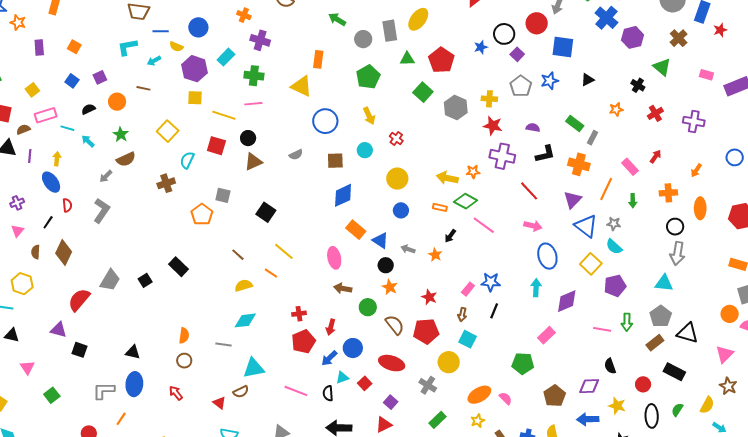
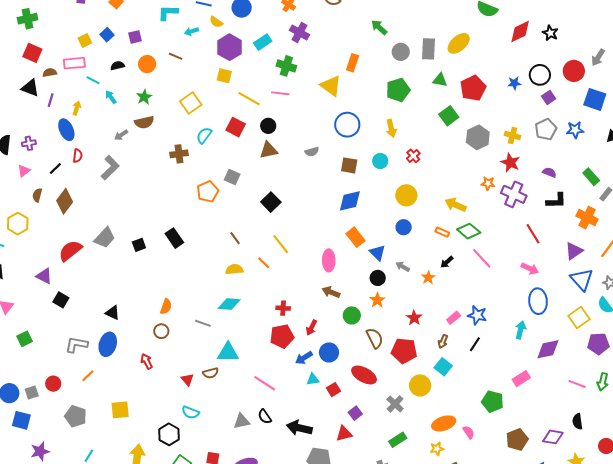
yellow square: (32, 90) -> (85, 40), moved
orange star: (473, 172) -> (488, 183), moved
black semicircle: (328, 393) -> (265, 417), moved, turned -42

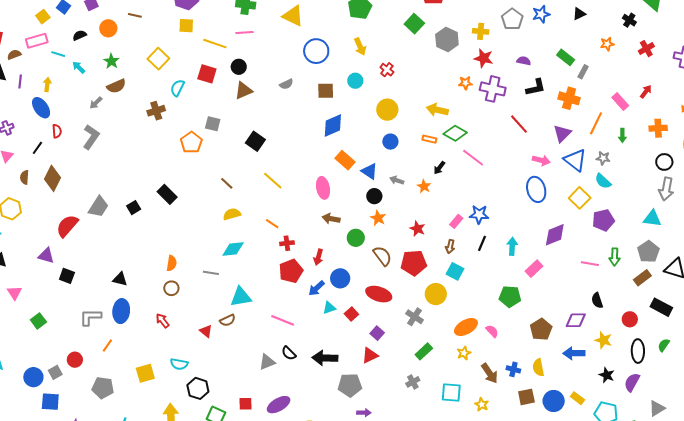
orange line: (264, 263) -> (272, 224), moved
pink arrow: (530, 269) -> (541, 160), moved
cyan arrow: (521, 330) -> (512, 246), moved
cyan semicircle: (190, 412) -> (179, 364), moved

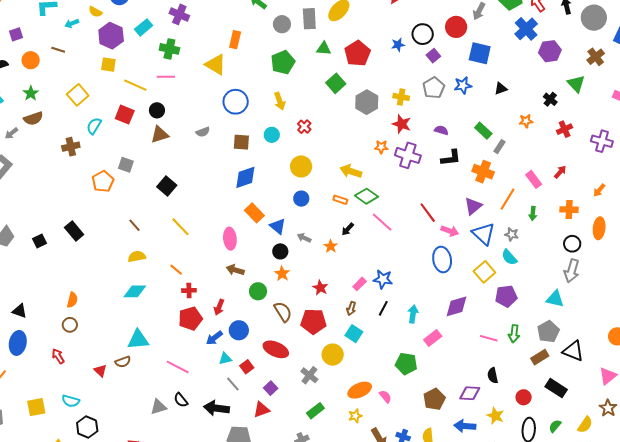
red line: (519, 124) -> (428, 213), moved
gray line: (211, 273) -> (233, 384), moved, turned 35

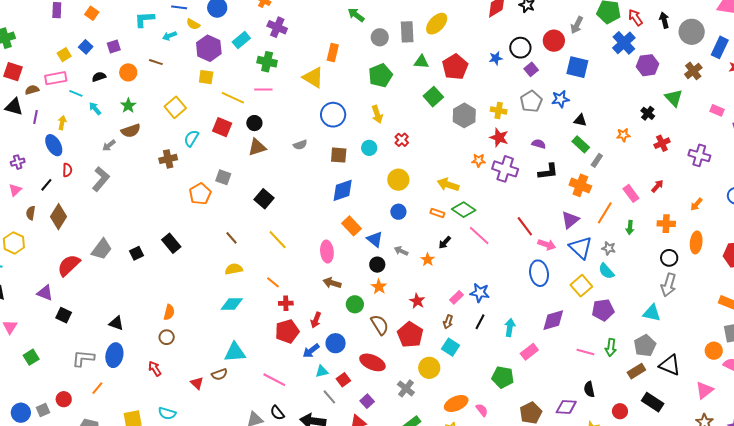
black triangle: (501, 89) -> (580, 120), moved, turned 32
red pentagon: (313, 321) -> (410, 335), turned 30

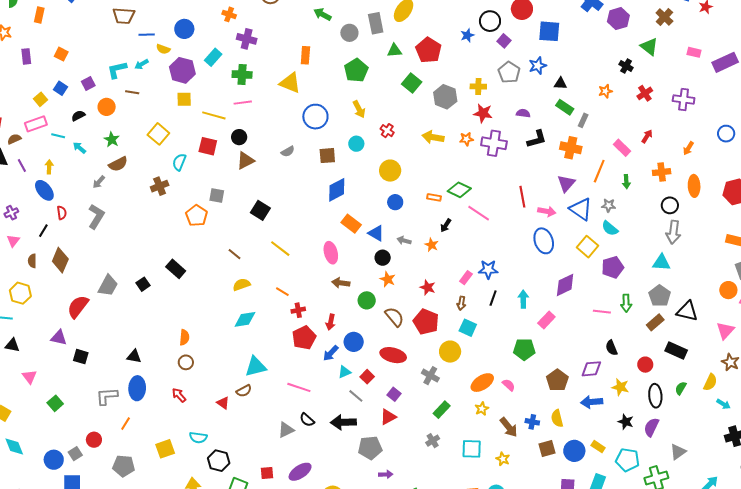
cyan L-shape: (144, 19) -> (117, 70), moved
purple line: (35, 117) -> (22, 165), turned -32
yellow arrow: (448, 185) -> (433, 137), moved
red line: (525, 226) -> (522, 197), turned 35

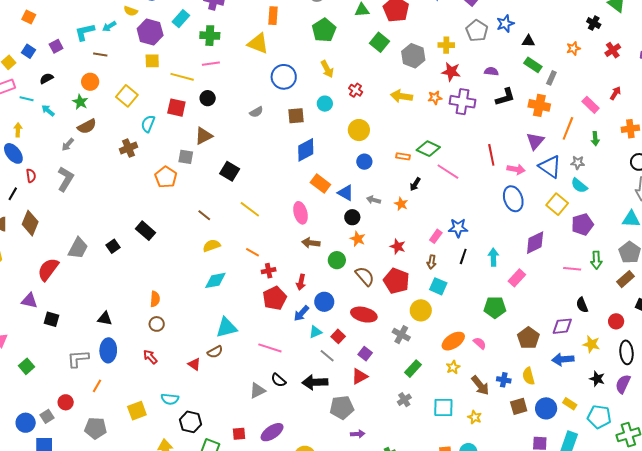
orange circle: (107, 107) -> (90, 82), moved
brown triangle: (245, 161) -> (204, 136), moved

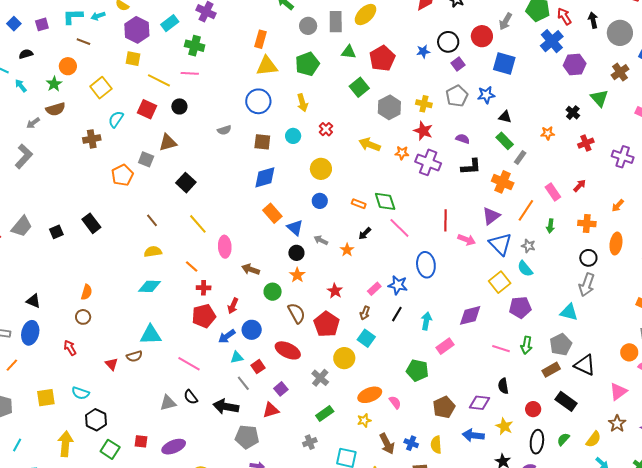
yellow triangle: (258, 43) -> (267, 66), moved, turned -40
green diamond: (428, 149) -> (385, 201), turned 35
blue ellipse: (513, 199) -> (426, 265), moved
pink ellipse: (301, 213) -> (225, 247), moved

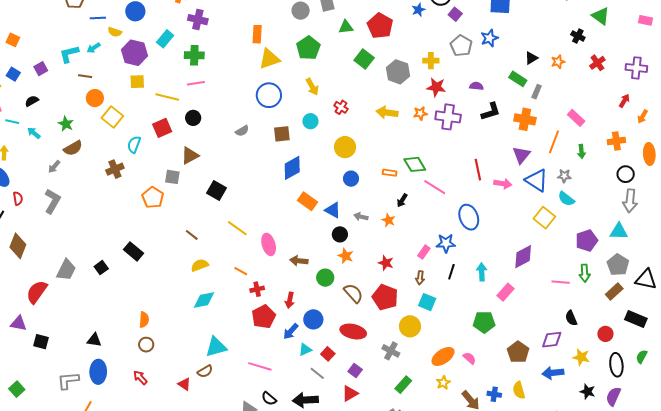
orange circle: (68, 66) -> (95, 98), moved
red square: (147, 109) -> (162, 128), turned -36
black triangle: (505, 117) -> (531, 58), moved, turned -32
red arrow: (580, 186) -> (624, 101), moved
purple pentagon: (520, 307) -> (587, 241), moved

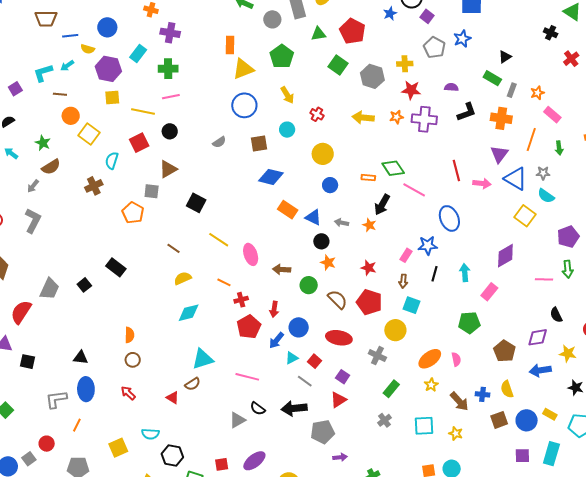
orange star: (558, 62) -> (537, 93), moved
blue diamond: (292, 168) -> (271, 177), turned 45
black arrow: (402, 200) -> (382, 205), size x1.5
pink semicircle: (469, 358) -> (456, 359), turned 40

